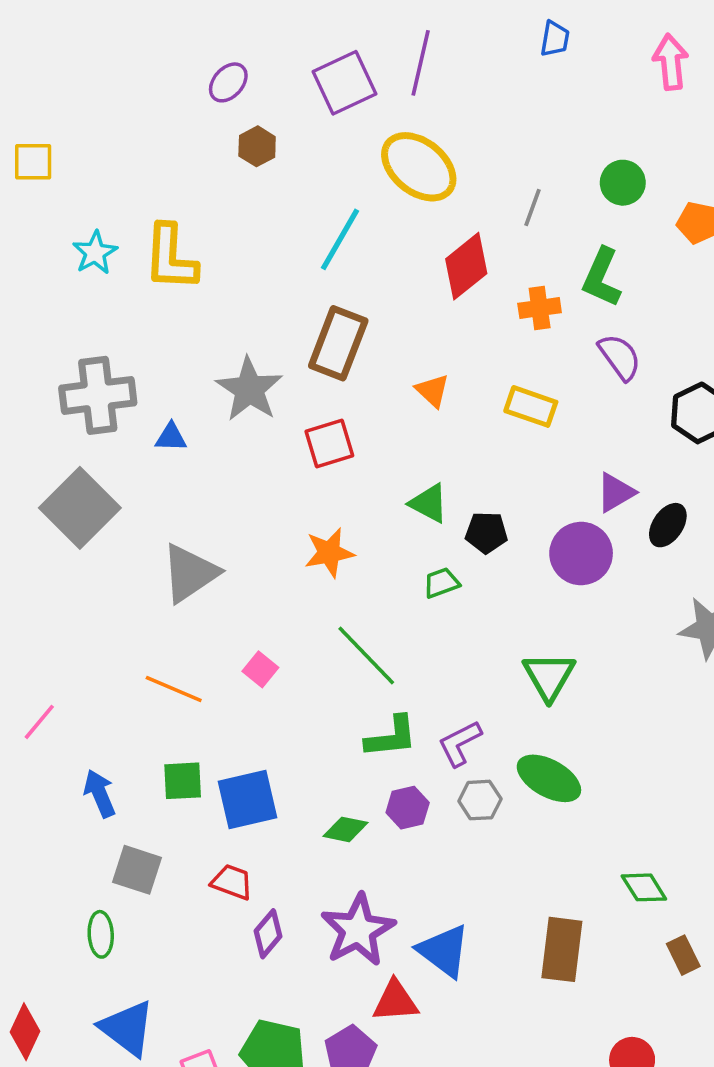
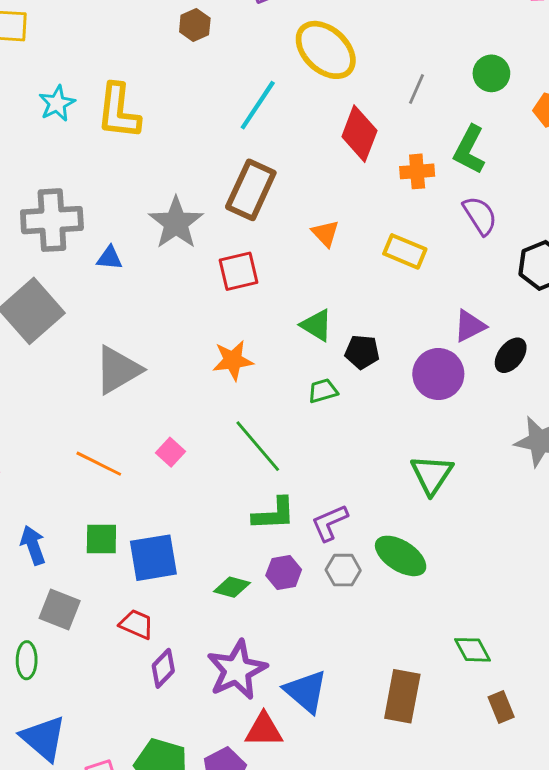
red diamond: (466, 266) -> (359, 134), turned -34
green triangle: (549, 676) -> (432, 475), moved

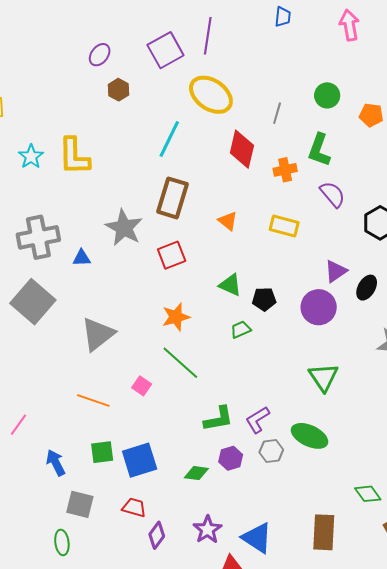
green line: (258, 446) -> (180, 363), moved
purple star: (237, 670) -> (207, 530), size x0.7

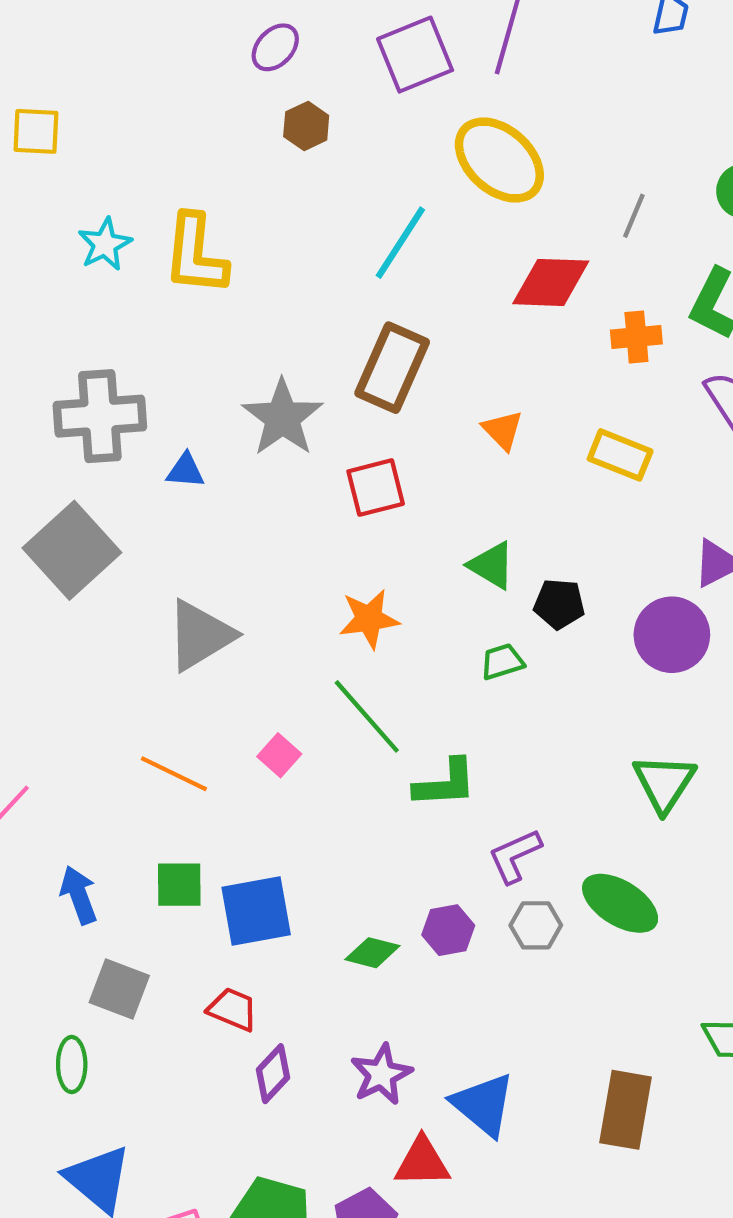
red diamond: (242, 149) -> (551, 282), turned 72
green L-shape: (218, 419) -> (445, 783), moved

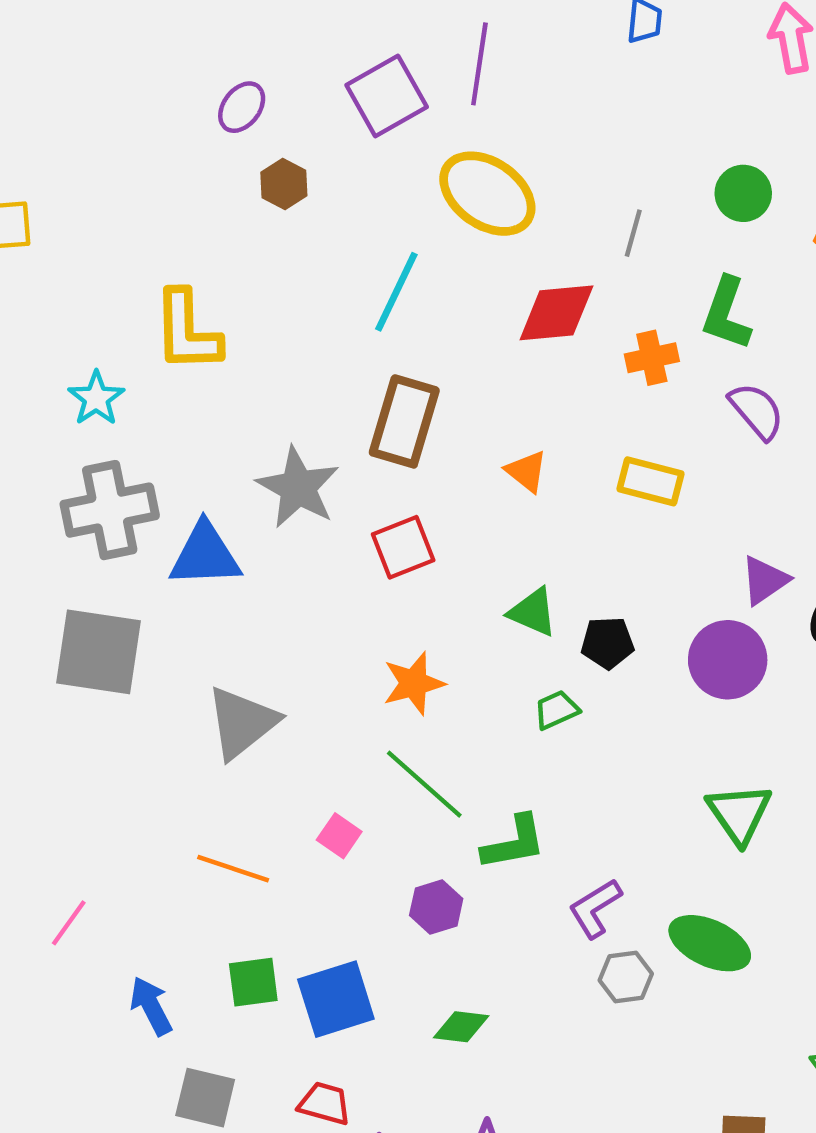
cyan star: (105, 244) -> (96, 398), moved
blue triangle: (186, 471) -> (205, 555), size x1.8
gray square: (72, 550) -> (99, 652), turned -32
purple hexagon: (448, 930) -> (436, 907), moved

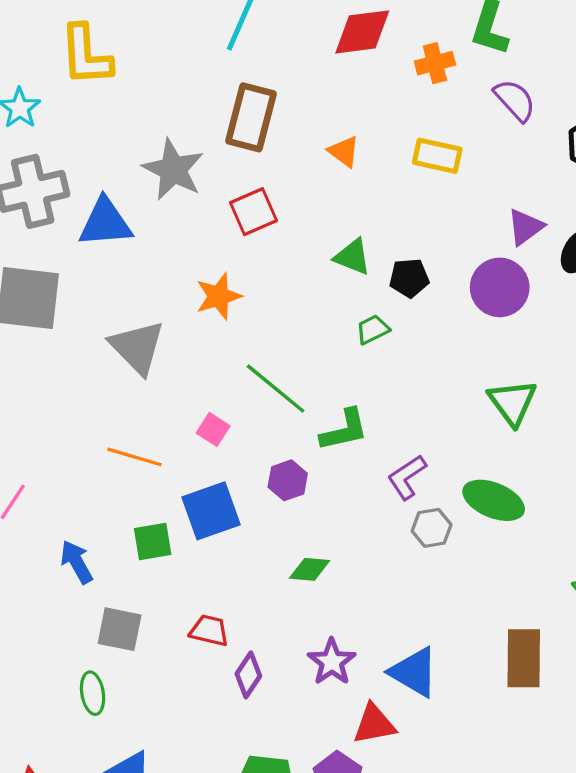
orange star: (414, 683) -> (219, 296), moved
gray triangle: (242, 723) -> (137, 347), turned -34
blue square: (336, 999) -> (211, 511), moved

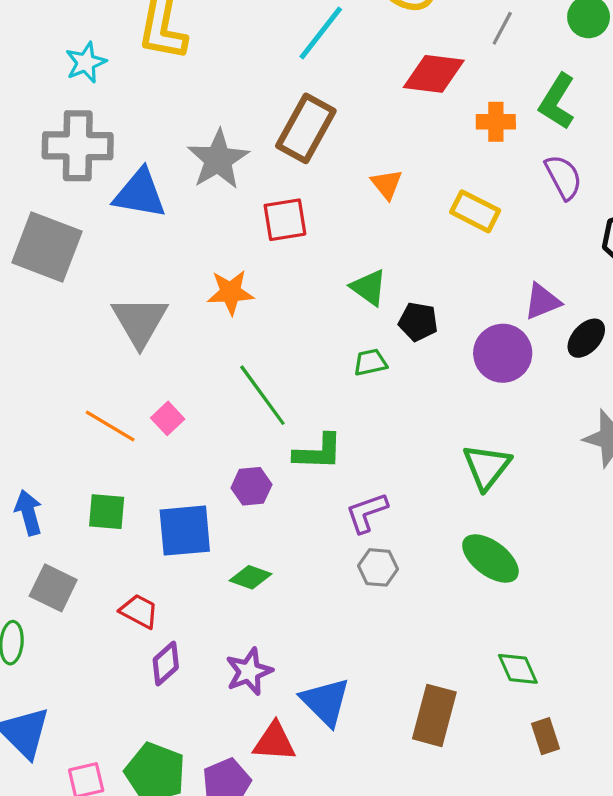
pink square: (213, 429) -> (168, 418), moved
green ellipse: (494, 500) -> (490, 558), moved
blue square: (211, 511) -> (185, 531), moved

